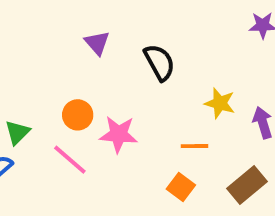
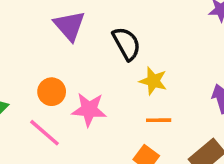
purple triangle: (97, 43) -> (69, 26), size x1.4
yellow star: (220, 103) -> (153, 81), moved

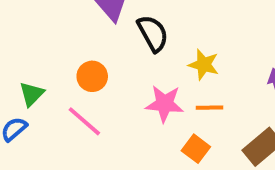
black semicircle: (127, 44) -> (153, 33), moved
pink star: (89, 110) -> (165, 104), moved

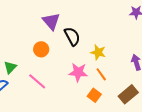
orange circle: (92, 76) -> (41, 49), moved
orange line: (210, 108) -> (101, 74), turned 56

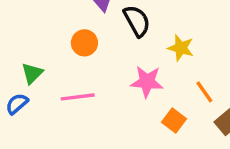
orange line: (101, 74) -> (204, 92), moved
pink line: (37, 81) -> (78, 97), turned -48

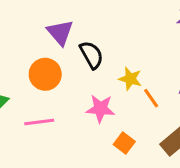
orange circle: (84, 43) -> (45, 74), size x1.4
orange line: (204, 92) -> (151, 98), moved

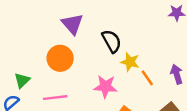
black semicircle: (91, 55) -> (112, 41), moved

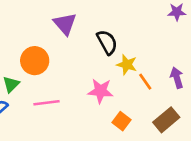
orange circle: (60, 58) -> (35, 61), moved

